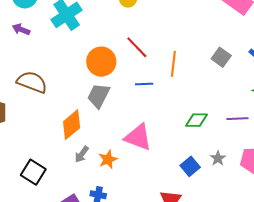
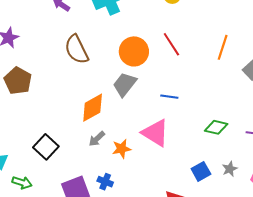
orange line: (173, 64) -> (223, 47), moved
brown semicircle: (32, 82) -> (77, 49), moved, turned -148
blue line: (144, 84) -> (169, 97), moved

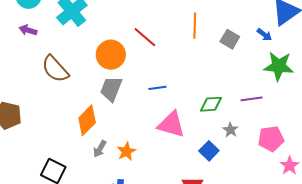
pink triangle: (155, 133) -> (171, 124), moved
gray star: (230, 169) -> (230, 130), moved

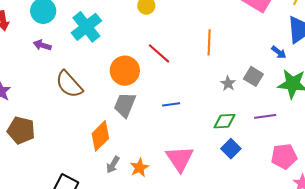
gray square: (230, 39) -> (253, 76), moved
pink triangle: (171, 124) -> (180, 159), moved, turned 40
gray star: (230, 130) -> (228, 83), moved
blue square: (209, 151) -> (231, 149), moved

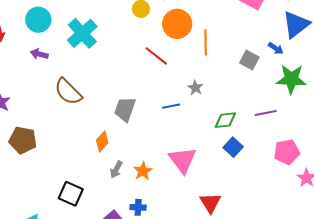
orange circle: (125, 71) -> (177, 24), moved
gray square: (253, 76) -> (249, 60), moved
gray star: (228, 83) -> (195, 88), moved
orange diamond: (100, 136) -> (102, 142), size x0.7

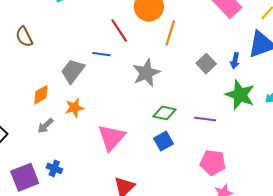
blue arrow: (276, 48) -> (235, 61), turned 49
gray star: (195, 88) -> (146, 73), size x1.8
brown semicircle: (68, 92) -> (24, 37), size x0.7
blue line: (171, 106) -> (101, 54), moved
orange star: (143, 171) -> (74, 108), moved

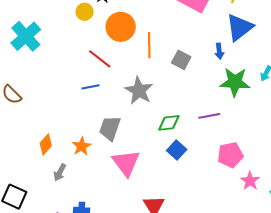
gray square: (206, 64) -> (181, 60), moved
gray trapezoid: (73, 71) -> (110, 128), moved

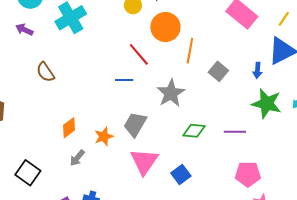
blue square: (177, 150) -> (181, 174), moved

